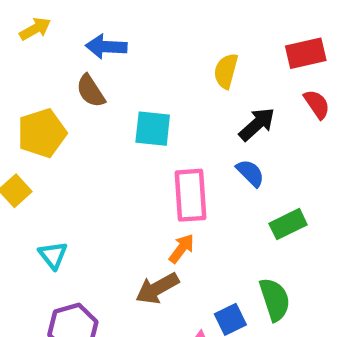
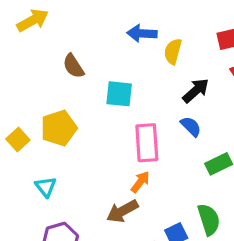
yellow arrow: (35, 29) -> (33, 20), size x1.4
blue arrow: (106, 47) -> (142, 33), moved
yellow pentagon: (42, 133) -> (59, 128), moved

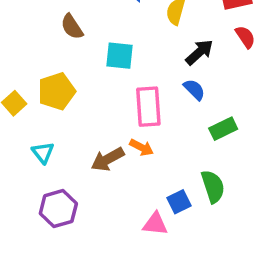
orange arrow: (140, 182) -> (142, 147), turned 80
brown arrow: (122, 211) -> (108, 159), moved

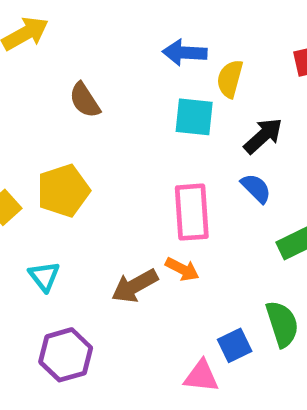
cyan square: (119, 56) -> (194, 117), moved

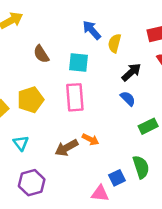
blue arrow: (185, 53) -> (92, 30), turned 45
cyan square: (194, 117) -> (78, 62), moved
pink rectangle: (192, 212) -> (75, 97), moved

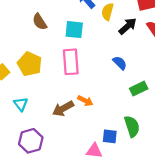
black arrow: (131, 72) -> (128, 26), moved
yellow pentagon: (30, 100) -> (30, 64), turned -30
blue square: (117, 178) -> (110, 136), turned 32

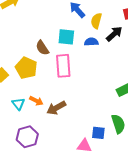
brown semicircle: (40, 22) -> (42, 48), moved
blue semicircle: (120, 63) -> (91, 42), moved, turned -48
orange arrow: (85, 101) -> (36, 101), moved

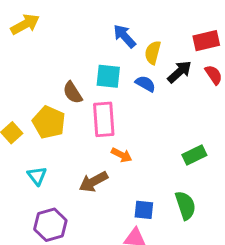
blue semicircle: (91, 42) -> (145, 84), turned 32
orange arrow: (36, 101) -> (122, 155), moved
blue square: (98, 133) -> (144, 210), moved

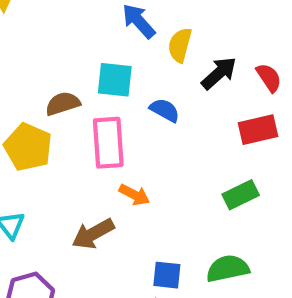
red rectangle: (206, 41) -> (258, 130), moved
blue semicircle: (145, 84) -> (165, 110), moved
brown semicircle: (73, 93) -> (63, 104), turned 105
green semicircle: (185, 205) -> (228, 269), turned -84

